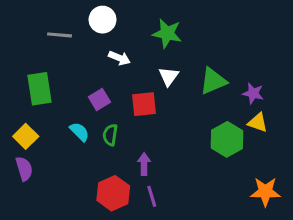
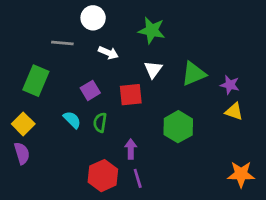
gray line: (59, 35) -> (62, 43), moved
green rectangle: (40, 89) -> (36, 81), turned 32
green hexagon: (227, 139) -> (178, 127), moved

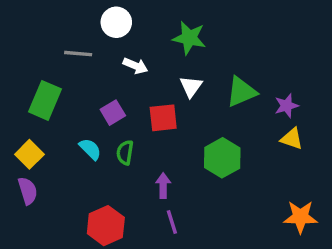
purple star: (230, 85) -> (287, 106), turned -30
red hexagon: (103, 176) -> (106, 226), moved

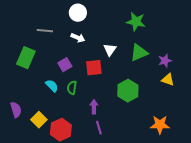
white circle: (116, 22) -> (78, 13), moved
green star: (189, 38) -> (136, 22), moved
yellow square: (29, 154) -> (39, 120), moved
orange star: (300, 217) -> (160, 125), moved

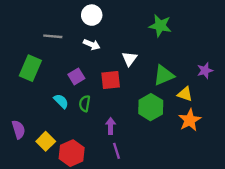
green triangle: (139, 53) -> (164, 75), moved
purple star: (165, 61) -> (205, 71), moved
yellow triangle: (168, 80) -> (185, 94), moved
orange star: (160, 125) -> (190, 120), moved, turned -30

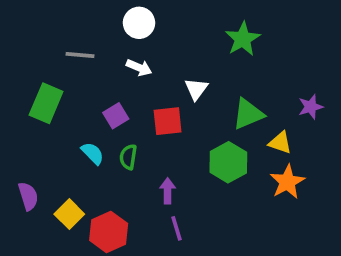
green star: (160, 26) -> (243, 39), turned 30

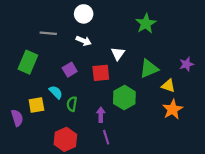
green semicircle: (128, 157) -> (72, 104), moved
green hexagon: (228, 162) -> (124, 98), moved
yellow square: (69, 214) -> (36, 105), moved, turned 35

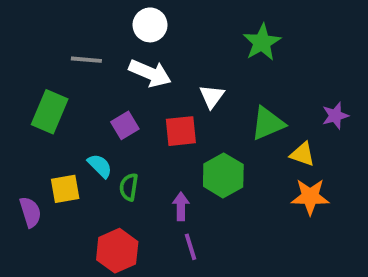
white arrow: (84, 41) -> (150, 73), size x1.5
orange star: (173, 109) -> (310, 197), turned 30

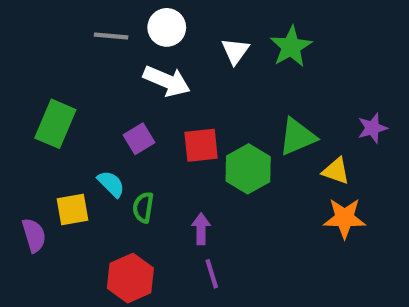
gray line: (86, 60) -> (111, 36), moved
white triangle: (212, 96) -> (235, 51), moved
green hexagon: (223, 175) -> (248, 169), moved

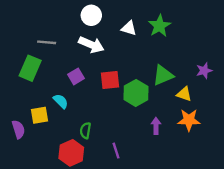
gray line: (111, 36) -> (47, 42), moved
white triangle: (235, 51) -> (129, 28), turned -49
green semicircle: (143, 207) -> (85, 131), moved
purple arrow: (201, 229) -> (156, 126), moved

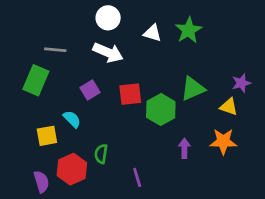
yellow triangle: (184, 94) -> (229, 107), moved
purple semicircle: (18, 129) -> (41, 182), moved
red hexagon: (71, 153) -> (72, 169), moved

